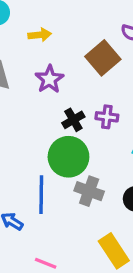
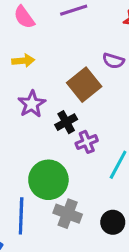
purple cross: (107, 117) -> (87, 142), turned -30
black cross: (73, 120) -> (66, 122), moved

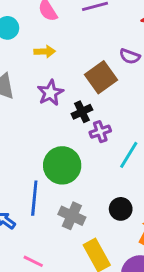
gray cross: (68, 214) -> (72, 216), moved

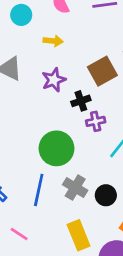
blue line: (34, 198) -> (39, 190), moved
gray cross: (72, 216) -> (75, 188), moved

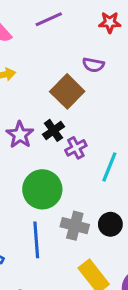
purple star: (54, 80) -> (20, 135), moved

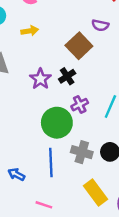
purple cross: (76, 148) -> (80, 105), moved

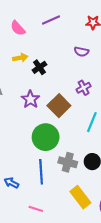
brown square: (79, 46) -> (59, 106), moved
black cross: (67, 76) -> (39, 67), moved
purple cross: (80, 105) -> (84, 88), moved

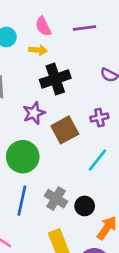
yellow arrow: (20, 58) -> (38, 50), moved
black cross: (39, 67) -> (55, 79), size x1.6
green circle: (46, 137) -> (23, 157), moved

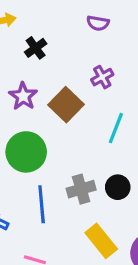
black cross: (55, 79) -> (36, 48), size x0.6
gray cross: (56, 199) -> (81, 189), turned -30

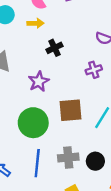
purple cross: (102, 77) -> (94, 70), moved
brown square: (66, 105) -> (71, 110), moved, turned 30

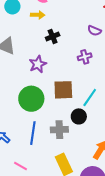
black circle: (95, 161) -> (79, 116), moved

